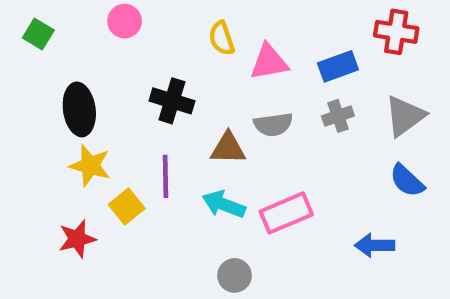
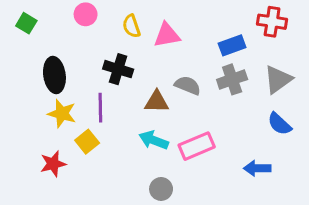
yellow semicircle: (222, 38) -> (131, 26), moved
pink triangle: (269, 62) -> (167, 35), moved
gray cross: (338, 116) -> (232, 79), size x1.4
gray semicircle: (273, 125) -> (188, 85), turned -150
purple line: (166, 176) -> (100, 108), moved

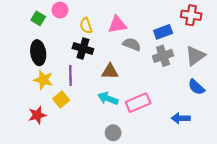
green square: (26, 23) -> (38, 18), moved
yellow semicircle: (131, 26) -> (86, 26), moved
gray semicircle: (188, 85) -> (132, 44), moved

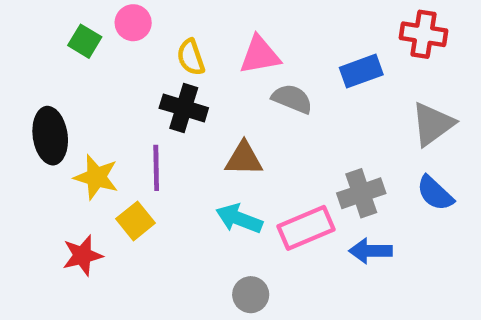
black ellipse: (38, 53) -> (50, 136), moved
gray cross: (163, 56) -> (361, 193), moved
blue arrow: (181, 118) -> (371, 251), moved

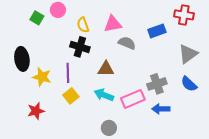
yellow square: (135, 221) -> (71, 96), moved

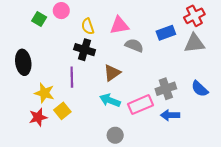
red cross: (184, 15) -> (194, 16), turned -36
gray triangle: (188, 54) -> (194, 43), moved, turned 30
brown triangle: (106, 69) -> (112, 73), turned -36
yellow star: (42, 77) -> (44, 93), moved
yellow square: (71, 96) -> (62, 111), moved

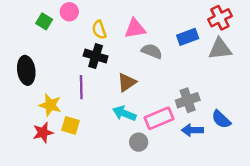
blue semicircle: (200, 89) -> (221, 119), moved
yellow square: (62, 111) -> (70, 125), turned -35
gray circle: (115, 135) -> (139, 142), moved

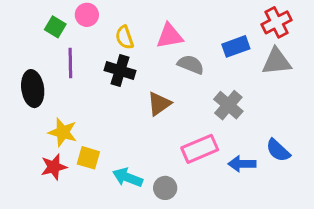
purple line: (81, 87) -> (70, 63), moved
gray cross: (188, 100) -> (228, 105), moved, turned -30
cyan arrow: (124, 113) -> (128, 177), moved
gray circle: (139, 142) -> (165, 188), moved

